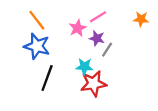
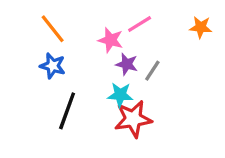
pink star: (78, 28) -> (111, 40), turned -30
purple star: (97, 38) -> (127, 64), moved
blue star: (37, 46) -> (53, 66), size x0.7

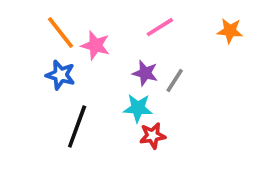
pink star: (111, 40) -> (95, 45), moved
red star: (133, 119) -> (153, 136), size x0.6

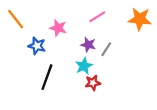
orange star: (230, 31) -> (140, 19), size x1.5
orange line: (60, 33) -> (16, 19), moved
cyan star: (138, 108) -> (84, 66), turned -30

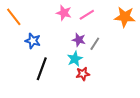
pink star: (58, 28) -> (64, 13), moved

